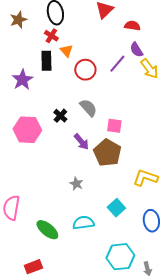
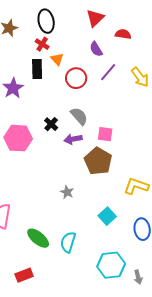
purple semicircle: (136, 50) -> (96, 49), moved
purple arrow: (81, 142) -> (73, 139), moved, turned 120
cyan semicircle: (83, 223) -> (68, 242), moved, turned -65

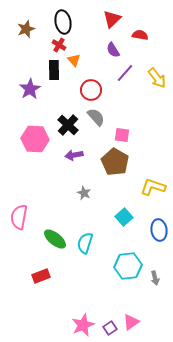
red circle: (76, 78) -> (91, 90), moved
black cross: (51, 124) -> (68, 125), size x1.5
purple arrow: (73, 139) -> (74, 155), moved

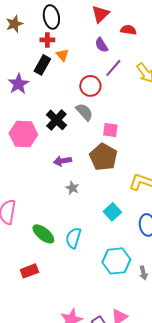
red cross: (59, 45) -> (47, 40), turned -32
black rectangle: (54, 70) -> (42, 65), turned 30
red circle: (91, 90) -> (90, 86), moved
purple arrow: (74, 155) -> (62, 161), moved

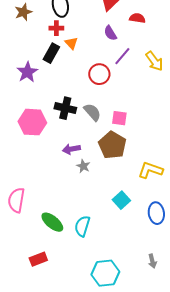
gray semicircle: (84, 112) -> (92, 112), moved
black cross: (56, 120) -> (65, 108), turned -30
gray star: (72, 188) -> (83, 166), moved
cyan hexagon: (116, 261) -> (105, 273), moved

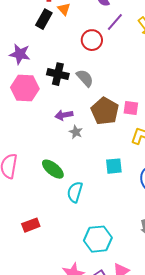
purple star: (27, 72) -> (20, 54), moved, turned -30
pink square: (119, 118) -> (131, 108), moved
cyan square: (121, 200) -> (114, 166), turned 36
green ellipse: (52, 222) -> (53, 169), moved

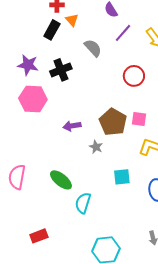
red circle: (92, 40) -> (134, 76), moved
black cross: (58, 74) -> (61, 70), moved, turned -35
gray semicircle: (85, 78) -> (93, 48), moved
gray star: (76, 132) -> (96, 147), moved

